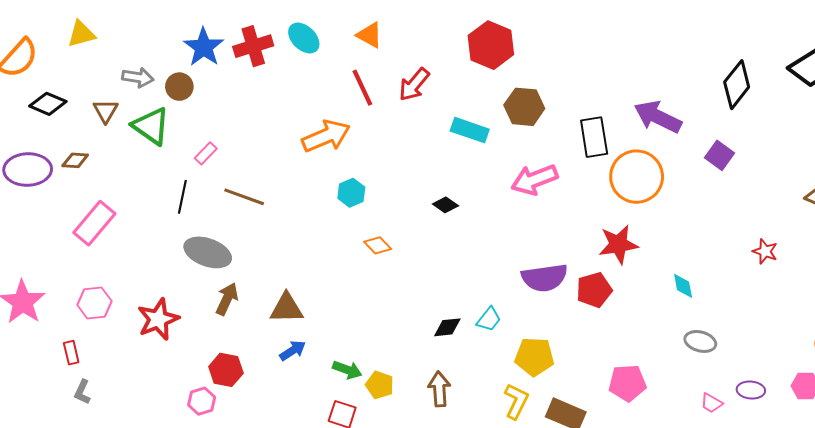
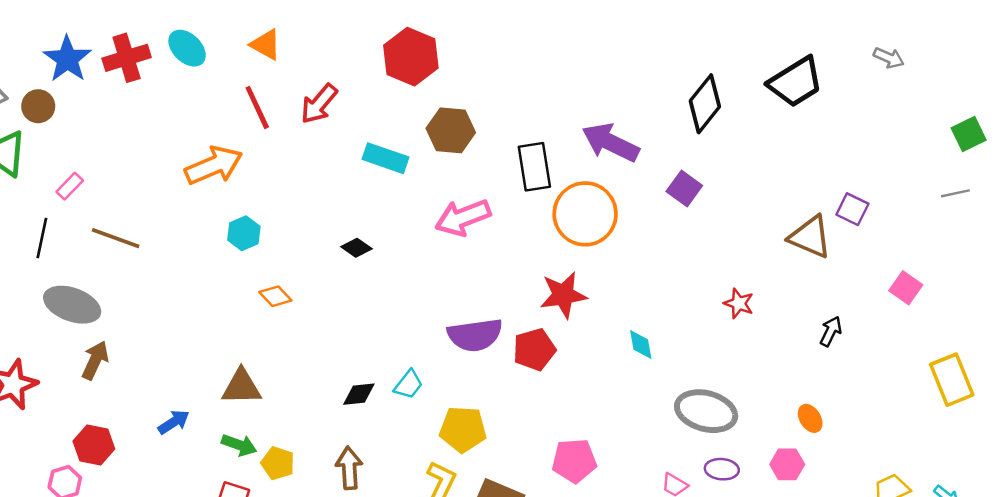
brown triangle: (287, 308) -> (241, 387), moved
gray ellipse: (700, 341) -> (706, 411), moved, size x1.6

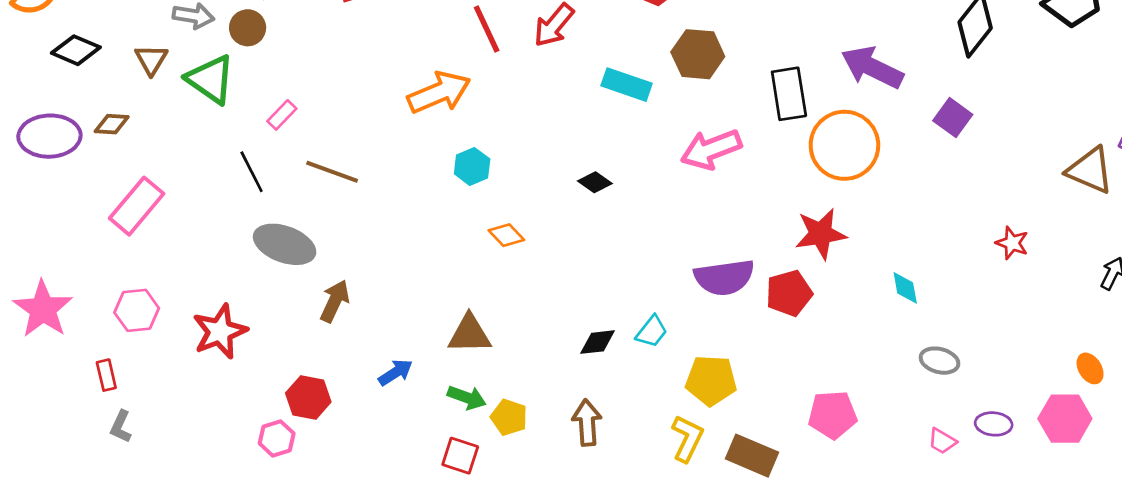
black line: (42, 238) -> (252, 172), turned -39
brown arrow: (95, 360) -> (335, 301), moved
gray ellipse: (706, 411) -> (940, 361), moved, size x0.6
pink hexagon: (787, 464) -> (1065, 419), size x1.4

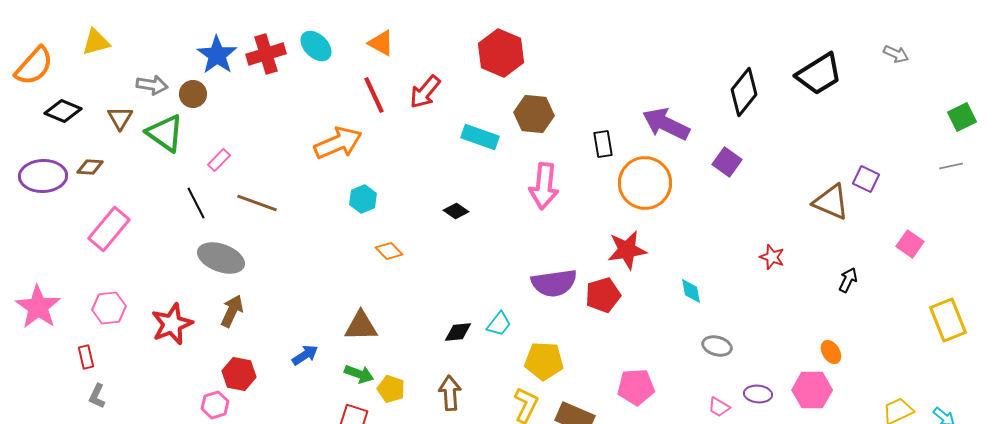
black rectangle: (789, 94) -> (603, 144), size x0.7
pink arrow: (711, 149) -> (544, 186), turned -63
brown arrow: (335, 301) -> (232, 311), moved

